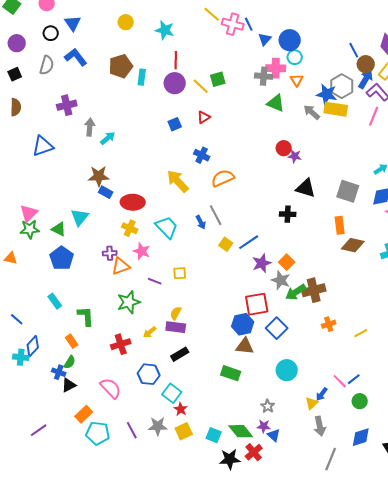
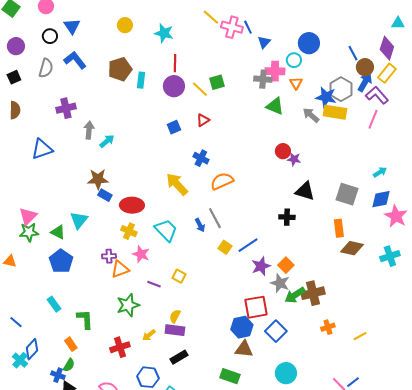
blue circle: (290, 40) -> (309, 43), moved
yellow square: (180, 273) -> (179, 276), turned 32
cyan cross: (21, 357) -> (20, 360), turned 35

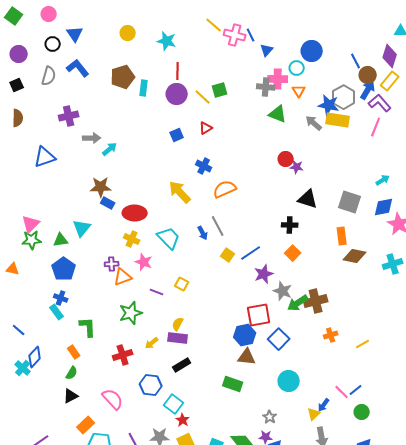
gray arrow: (89, 130) -> (92, 138), turned 84
green triangle: (58, 232) -> (61, 240), turned -35
orange square: (286, 265) -> (293, 253), moved
blue cross: (58, 375) -> (61, 298), moved

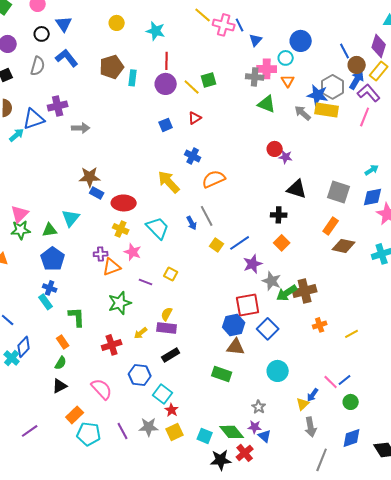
cyan arrow: (110, 149) -> (17, 135), moved
blue triangle: (45, 157) -> (34, 119), moved
orange rectangle: (342, 236) -> (331, 226), turned 42

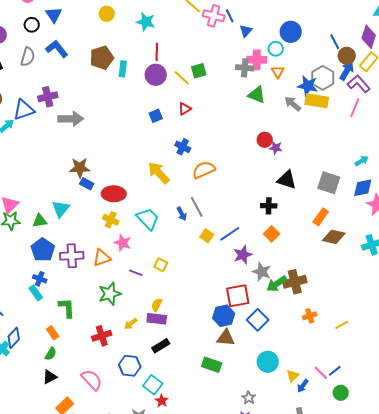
gray arrow: (81, 128) -> (71, 119), size x1.4
purple cross: (101, 254) -> (72, 256), moved, size x1.6
yellow triangle: (303, 404) -> (293, 376), moved

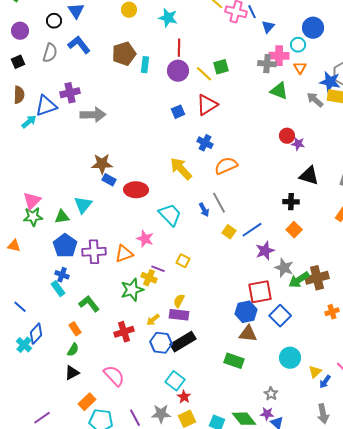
red triangle: (185, 109) -> (207, 105), size x1.6
yellow cross: (111, 220) -> (149, 278), moved
green L-shape: (67, 308) -> (89, 304), turned -35
black rectangle: (161, 346) -> (183, 342), size x1.4
blue hexagon: (130, 366) -> (161, 343), moved

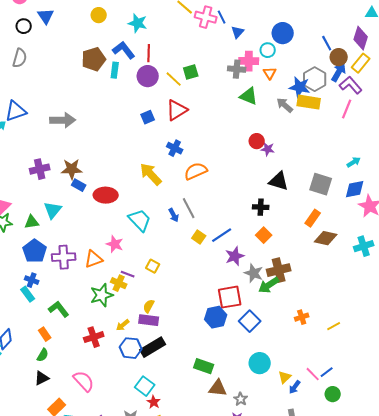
blue L-shape: (79, 45) -> (124, 50), moved
purple cross: (70, 93) -> (40, 169), moved
brown cross: (317, 278) -> (279, 270), moved
brown triangle: (248, 334) -> (218, 388), moved

